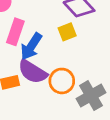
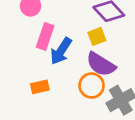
purple semicircle: (33, 72) -> (101, 64), moved

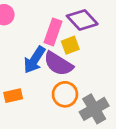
pink rectangle: (45, 36) -> (53, 32), moved
purple semicircle: (101, 64) -> (58, 64), moved

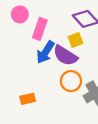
pink rectangle: (53, 32) -> (40, 29), moved
orange rectangle: (13, 96) -> (28, 99), moved

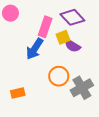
pink rectangle: (40, 29) -> (45, 27), moved
purple semicircle: (65, 56) -> (72, 46), moved, size x0.7

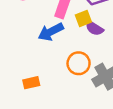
blue arrow: (35, 49) -> (51, 32), turned 30

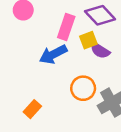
orange rectangle: (31, 83) -> (32, 109), turned -35

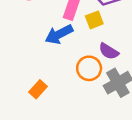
purple semicircle: (100, 50) -> (109, 51), moved

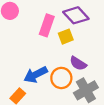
blue arrow: (59, 34) -> (36, 75), moved

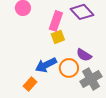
yellow square: (66, 37) -> (58, 37), moved

